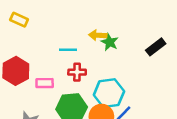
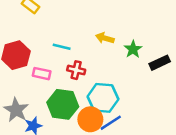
green star: (110, 42) -> (133, 49), moved
cyan line: (68, 50) -> (62, 47), moved

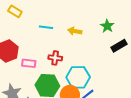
cyan line: (62, 47) -> (46, 27), moved
green star: (133, 49) -> (107, 26), moved

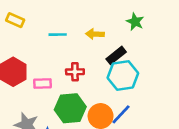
black rectangle: (119, 46) -> (116, 55), moved
cyan hexagon: (78, 77) -> (123, 75), moved

